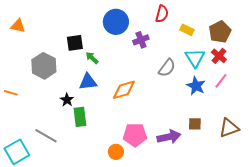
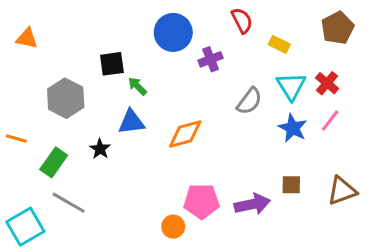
red semicircle: (162, 14) -> (242, 20), turned -42
brown pentagon: (220, 32) -> (338, 28), moved
green rectangle: (80, 117) -> (54, 162), moved, turned 42

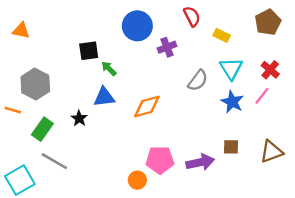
red cross: (327, 83) -> (270, 70), moved
gray hexagon: (66, 98) -> (35, 84), moved

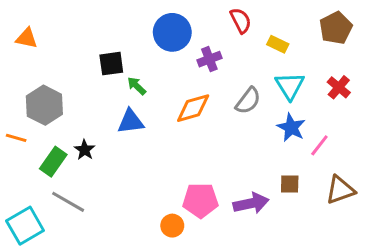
pink line: (262, 96) -> (319, 145), moved
orange diamond: (147, 107) -> (193, 108), moved
black star: (79, 118) -> (85, 150), moved

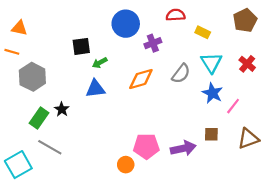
red semicircle: (241, 20) -> (176, 15), turned -66
green arrow: (137, 86) -> (100, 63), turned -72
orange line: (16, 138) -> (12, 52), moved

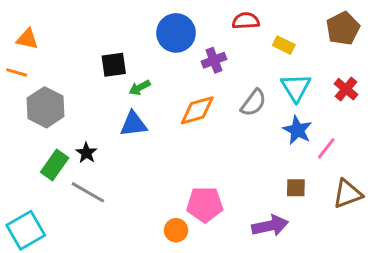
gray line: (50, 147) -> (88, 192), moved
purple arrow: (183, 148) -> (270, 226), moved

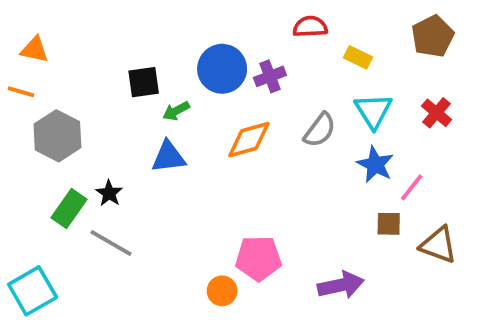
blue circle: (176, 33) -> (222, 69), moved
brown square: (296, 188) -> (389, 224), moved
brown triangle: (347, 194) -> (438, 245), turned 40

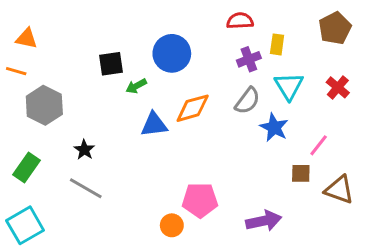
yellow rectangle: (358, 57) -> (277, 44), turned 72
purple cross: (270, 76) -> (249, 59), moved
blue triangle: (168, 157) -> (154, 125), moved
blue star: (375, 164) -> (274, 127), moved
green rectangle: (69, 209) -> (27, 168), moved

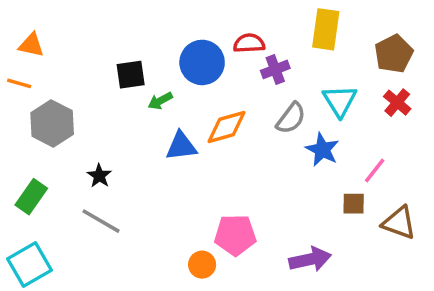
red semicircle: (240, 21) -> (249, 43), moved
brown pentagon: (335, 28) -> (394, 54), moved
yellow rectangle: (277, 44) -> (326, 29), moved, size x1.6
purple cross: (249, 59) -> (275, 69), moved

